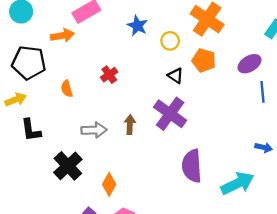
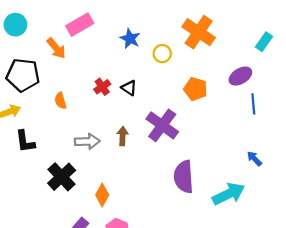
orange arrow: (62, 35) -> (56, 48), turned 60
orange pentagon: (204, 60) -> (195, 89), moved
black triangle: (176, 76) -> (129, 88), moved
blue arrow: (264, 147) -> (254, 159), turned -147

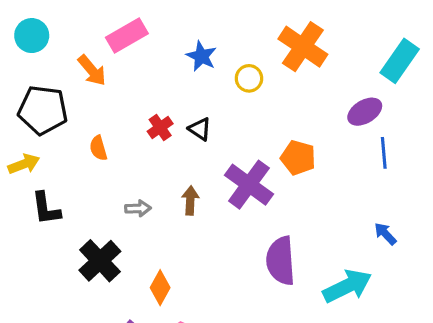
cyan rectangle: (264, 42) -> (400, 61), size x1.5
orange pentagon: (195, 89) -> (298, 158), moved
gray arrow: (87, 141) -> (138, 208), size x0.7

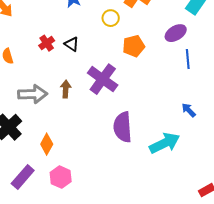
yellow circle: (249, 78) -> (111, 18), moved
orange pentagon: (298, 158) -> (134, 46), moved, turned -30
gray arrow: (138, 208) -> (33, 94), size x1.8

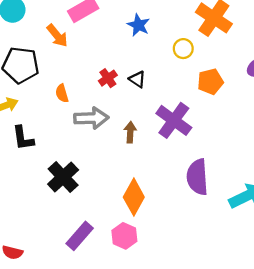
gray arrow: (33, 94) -> (91, 118), moved
orange diamond: (47, 144) -> (134, 197), moved, size x1.4

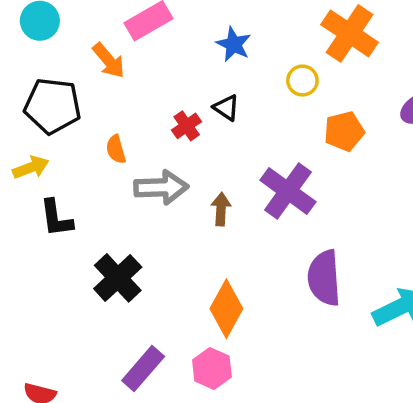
black triangle: (137, 79) -> (226, 108), moved

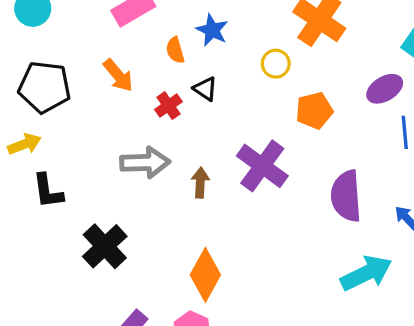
orange arrow: (109, 61) -> (118, 75), moved
orange semicircle: (116, 149) -> (175, 50), moved
purple semicircle: (324, 278) -> (346, 196), moved

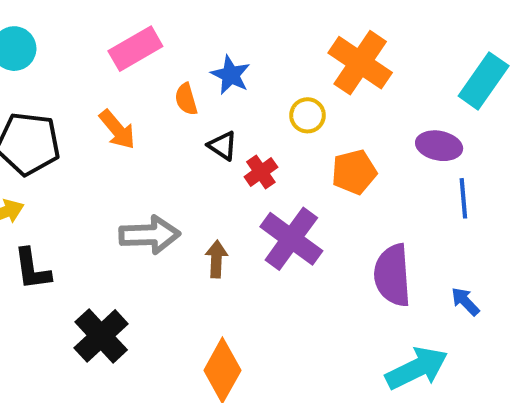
purple ellipse: (385, 89) -> (439, 146), turned 42
red cross: (168, 106) -> (261, 172), moved

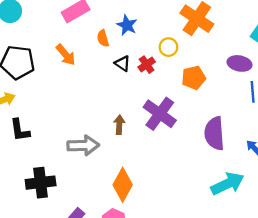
red cross: (261, 172) -> (147, 65), moved
gray arrow: (150, 235) -> (83, 145), moved
black cross: (101, 336) -> (41, 183), moved, turned 36

